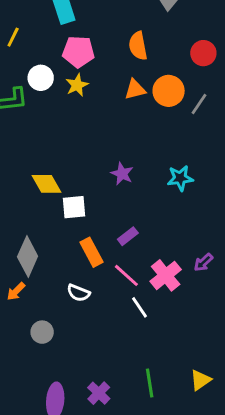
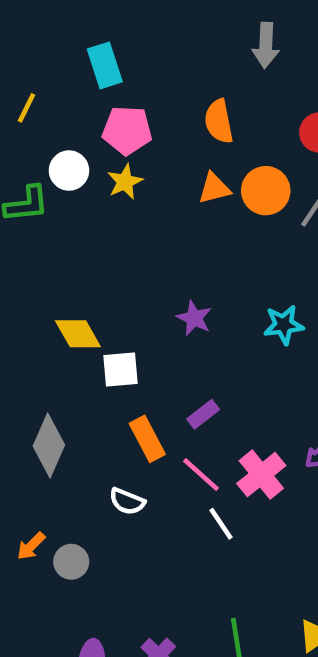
orange arrow: (16, 291) -> (31, 546), moved

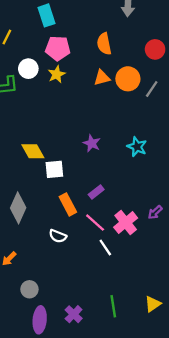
cyan star: (284, 325) -> (137, 147), turned 30
gray circle: (71, 562) -> (29, 289), moved

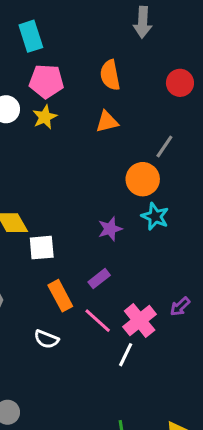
orange circle: (128, 79) -> (143, 179), moved
gray line: (152, 89) -> (164, 147), moved
purple star: (92, 143) -> (110, 229), moved, turned 30
white line: (105, 247) -> (126, 355), moved, turned 60

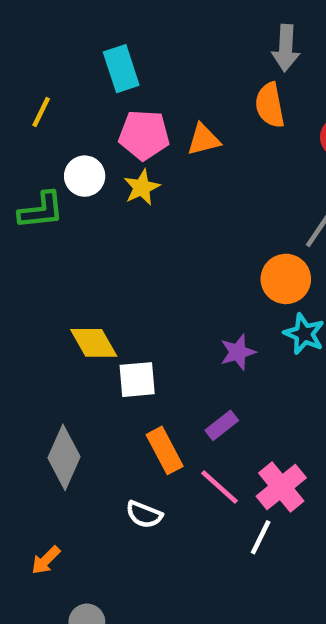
orange semicircle: (110, 75) -> (270, 105), moved
orange triangle: (107, 122) -> (203, 139), moved

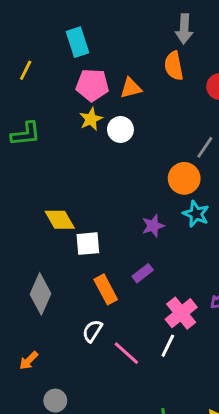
white circle: (85, 176) -> (120, 129), moved
pink line: (219, 487) -> (126, 353), moved
white semicircle: (144, 514) -> (92, 331), turned 100

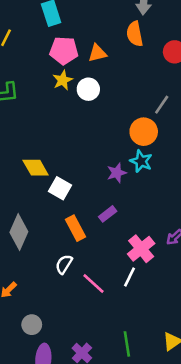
cyan star: (196, 214) -> (141, 161), moved
white square: (88, 244) -> (60, 188), turned 35

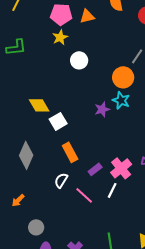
white circle: (88, 89) -> (79, 60), moved
white square: (60, 188) -> (58, 121), turned 30
purple rectangle: (108, 214) -> (95, 169), moved

